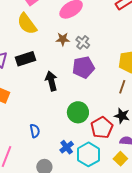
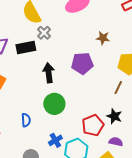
brown star: (63, 39) -> (103, 38), moved
gray cross: (83, 42) -> (44, 33), moved
green circle: (78, 112) -> (54, 104), moved

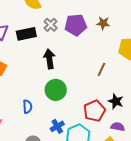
gray cross: (44, 33) -> (51, 25), moved
purple pentagon: (82, 63) -> (76, 25), moved
brown line: (118, 88) -> (102, 69), moved

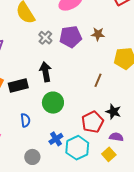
black rectangle: (26, 34) -> (18, 86), moved

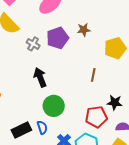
black rectangle: (18, 86) -> (21, 130), moved
blue semicircle: (25, 120) -> (42, 127), moved
red pentagon: (93, 122) -> (96, 117), turned 30

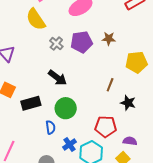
black arrow: (40, 77) -> (57, 78), turned 138
black star: (115, 103) -> (128, 103), moved
black rectangle: (21, 130) -> (31, 103), moved

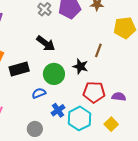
black star: (128, 103) -> (80, 66), moved
blue semicircle: (51, 127) -> (39, 93), turned -104
purple semicircle: (130, 141) -> (119, 97), moved

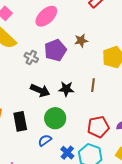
black star: (80, 66) -> (66, 89), moved
black rectangle: (19, 69) -> (20, 121), turned -72

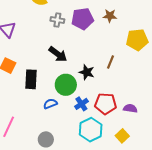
gray cross: (31, 57) -> (57, 20), turned -32
black star: (66, 89) -> (87, 72), moved
blue cross: (67, 153) -> (81, 104), moved

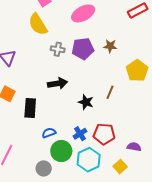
yellow pentagon: (137, 40) -> (137, 71), turned -30
black arrow: (58, 54) -> (58, 83), turned -48
green circle: (66, 85) -> (61, 151), moved
purple semicircle: (130, 108) -> (134, 147), moved

